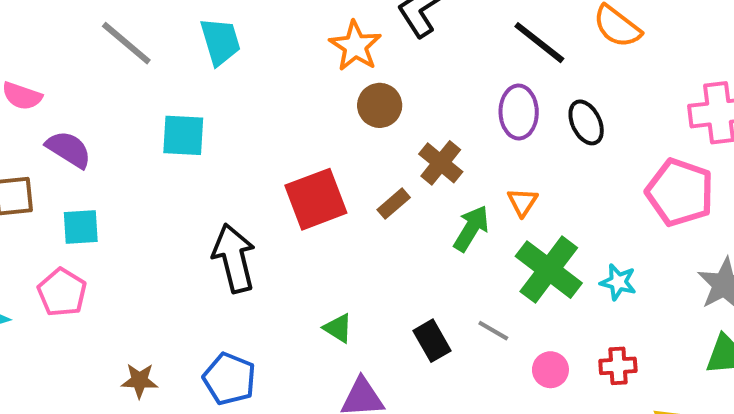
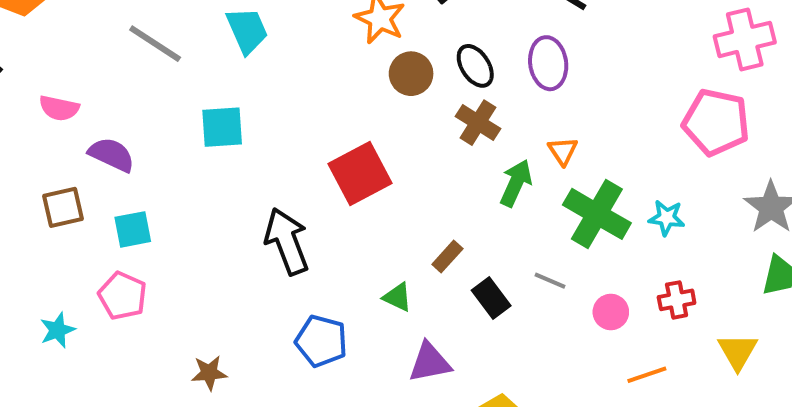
black ellipse: (586, 122) -> (475, 66), moved
brown rectangle: (394, 204) -> (447, 256), moved
blue pentagon: (229, 379) -> (321, 341), moved

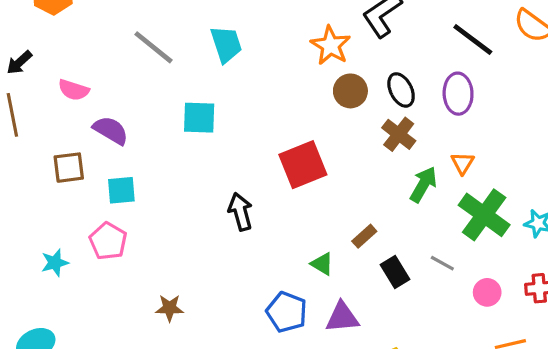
black arrow: (287, 241) -> (240, 212), size x0.7
blue pentagon: (321, 341) -> (287, 312), moved

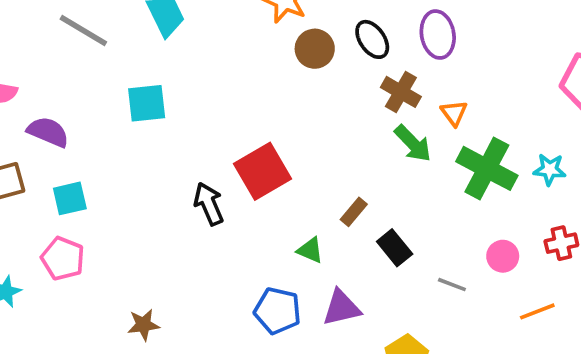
brown cross: (399, 134) -> (401, 92), moved
red square: (303, 165) -> (263, 171), moved
green arrow: (423, 184) -> (413, 144), turned 114
gray line: (442, 263) -> (452, 285), moved

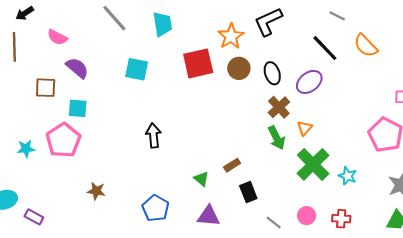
purple ellipse: (438, 35) -> (309, 82), turned 45
red square: (263, 171) -> (198, 63), moved
pink pentagon: (63, 259) -> (63, 140), size x1.4
blue pentagon: (277, 311) -> (155, 208), moved

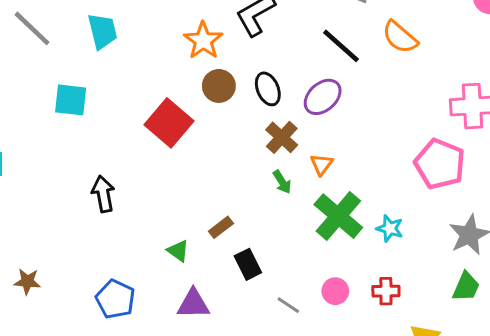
red square: (198, 63) -> (169, 123), moved, turned -32
green arrow: (277, 138) -> (282, 182), size x0.7

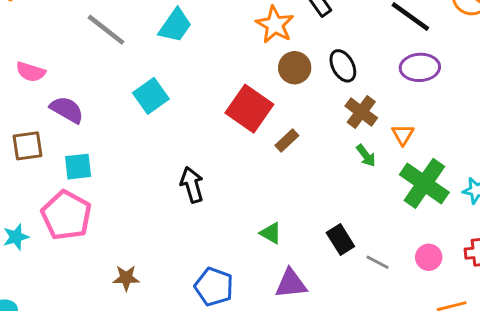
cyan trapezoid: (102, 31) -> (175, 26), turned 54
purple ellipse: (323, 97) -> (420, 67), moved, turned 45
cyan square: (71, 100) -> (151, 96), turned -36
brown rectangle: (221, 227) -> (287, 140), moved
gray line: (288, 305) -> (378, 262), moved

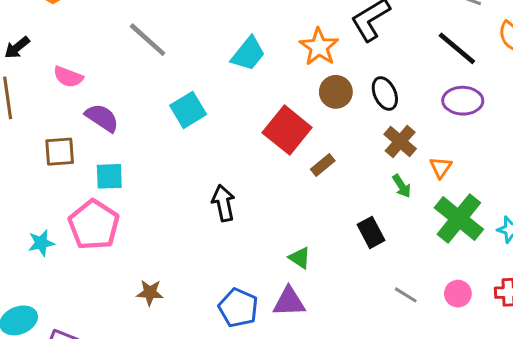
cyan trapezoid: (175, 26) -> (248, 54), moved
black rectangle: (340, 240) -> (371, 232), moved
purple triangle: (291, 284) -> (289, 302), moved

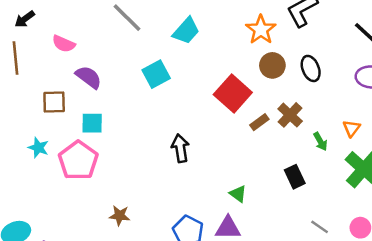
cyan trapezoid: (248, 54) -> (186, 31), moved
brown cross: (400, 141) -> (290, 115), moved
cyan star: (41, 243) -> (38, 148), moved, turned 30

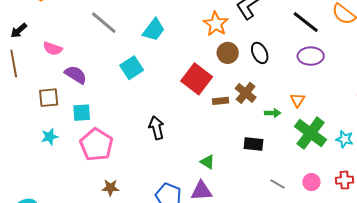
brown rectangle: (259, 122) -> (221, 101), turned 35
green arrow: (320, 141) -> (273, 113), turned -56
cyan star: (38, 148) -> (50, 137), moved, turned -30
pink pentagon: (78, 160) -> (97, 145), moved
black rectangle: (295, 177) -> (254, 144), turned -54

